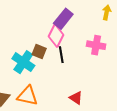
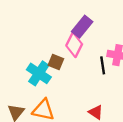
black line: (61, 55) -> (103, 65), moved

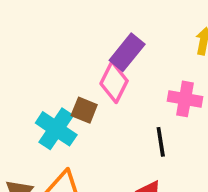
black line: (103, 65) -> (161, 142), moved

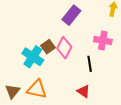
pink diamond: (114, 82) -> (64, 48), moved
brown square: (84, 110) -> (48, 47), turned 32

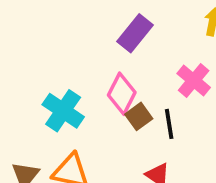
pink cross: (103, 41) -> (194, 80), turned 30
brown square: (48, 47) -> (139, 116), moved

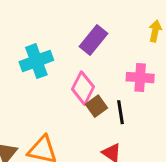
pink cross: (194, 80) -> (140, 78), turned -36
cyan cross: (63, 111) -> (36, 61), moved, turned 36

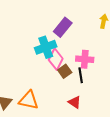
cyan cross: (36, 61) -> (46, 47), moved
pink cross: (140, 78) -> (85, 59), moved

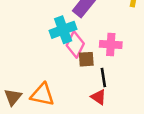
brown square: (65, 71) -> (86, 59), turned 32
black line: (81, 75) -> (103, 77), moved

